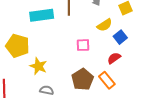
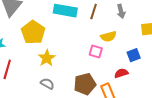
yellow semicircle: (105, 25) -> (108, 36), moved

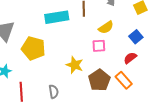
yellow star: (47, 58) -> (75, 65), moved
gray semicircle: (47, 84) -> (54, 92), moved, turned 72

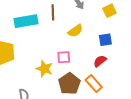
blue square: (136, 37) -> (105, 40), turned 32
pink square: (99, 46) -> (64, 57), moved

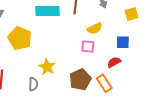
pink square: (64, 57) -> (88, 47), moved
yellow star: (44, 69) -> (47, 67), moved

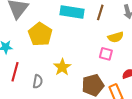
gray semicircle: (33, 84) -> (38, 81), moved

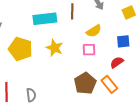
yellow star: (62, 67) -> (55, 48), moved

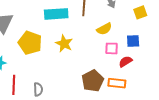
pink square: (89, 50) -> (112, 48), moved
orange rectangle: (109, 84) -> (117, 83), turned -48

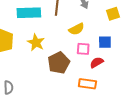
brown pentagon: (93, 81) -> (59, 63), moved

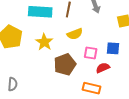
yellow semicircle: (76, 29) -> (75, 34), moved

